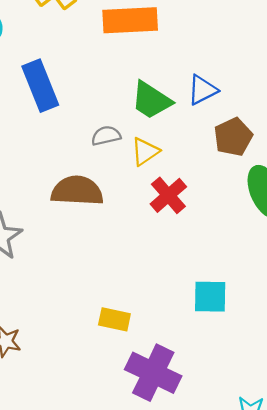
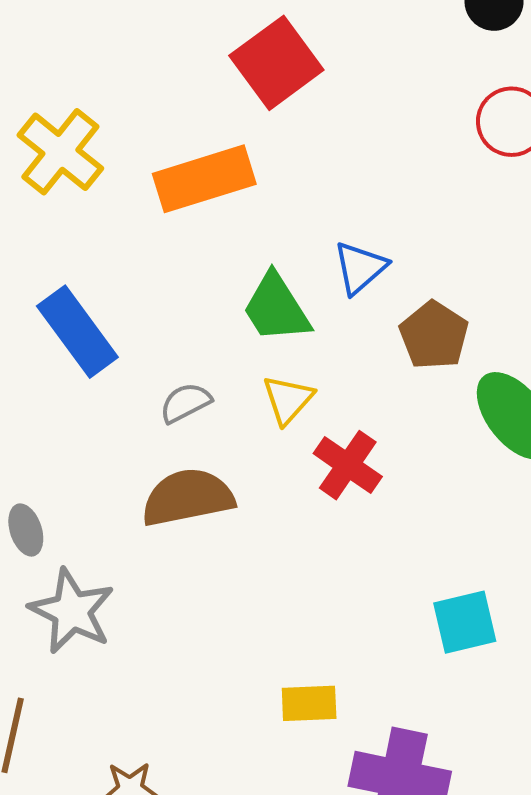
green trapezoid: (151, 100) -> (276, 308), turned 39
gray semicircle: (106, 136) -> (186, 403), moved

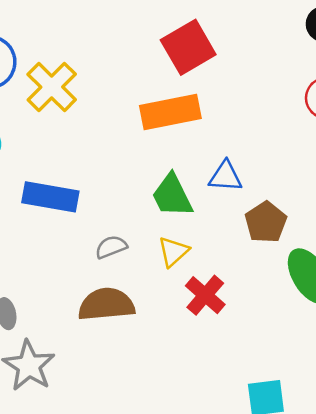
orange rectangle: (204, 179) -> (170, 112), moved
blue triangle: (360, 268) -> (225, 177), turned 39
blue rectangle: (77, 332) -> (50, 197), turned -50

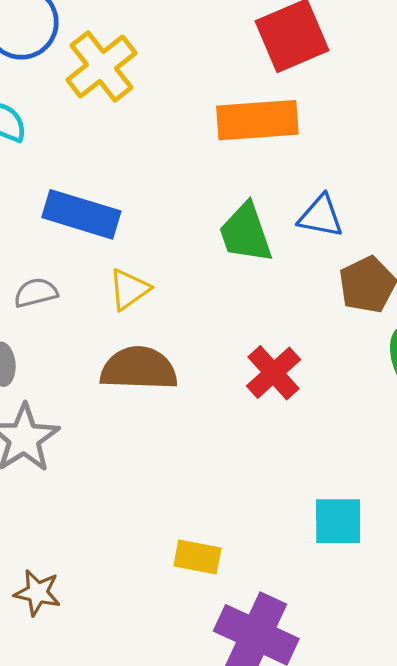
gray semicircle: (111, 247) -> (36, 293), moved
yellow triangle: (173, 252) -> (129, 289), moved

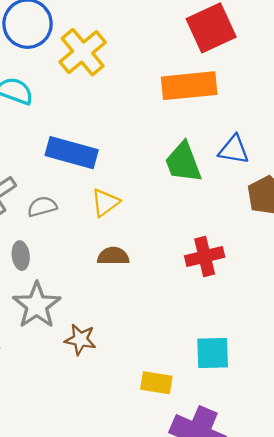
brown semicircle: (139, 369) -> (113, 256), size x0.6
red cross: (274, 373) -> (205, 256), turned 30
cyan square: (338, 521) -> (213, 353), moved
brown star: (37, 593) -> (80, 339), moved

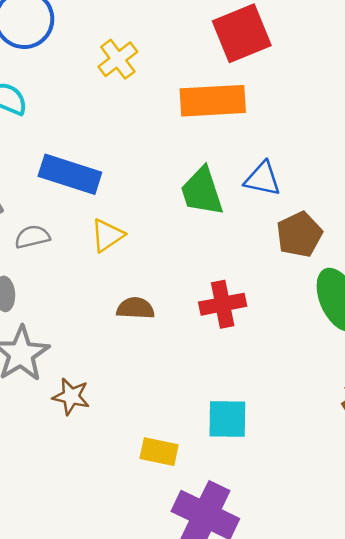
yellow cross: (83, 52) -> (118, 59), moved, size x0.7
brown semicircle: (113, 256) -> (135, 308), moved

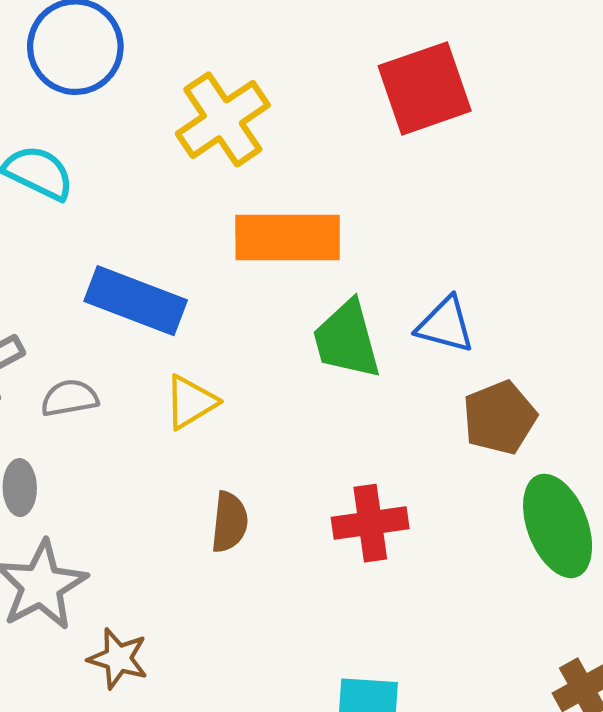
yellow cross: (118, 59) -> (223, 119), size x1.4
orange rectangle: (213, 101) -> (288, 237), moved
brown semicircle: (135, 308) -> (229, 522), turned 90

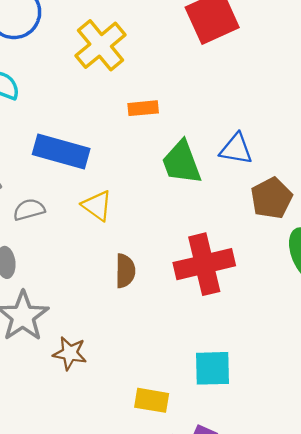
orange rectangle: (288, 237) -> (143, 108), size x0.5
yellow triangle: (191, 402) -> (97, 206), turned -48
red cross: (370, 523) -> (204, 264), size x1.4

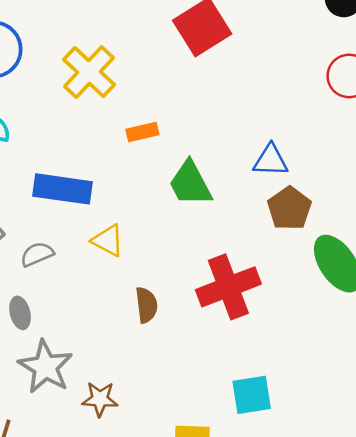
blue triangle: (236, 149) -> (271, 160), moved

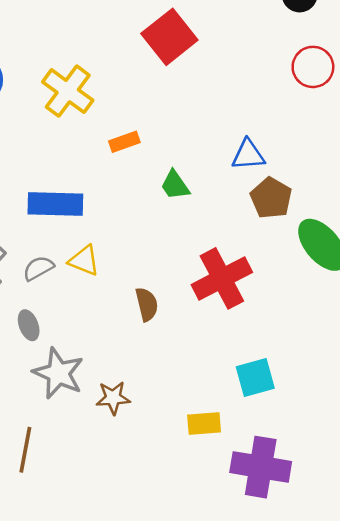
green trapezoid: (190, 183) -> (175, 185), size x0.7
yellow triangle: (108, 240) -> (84, 261), moved

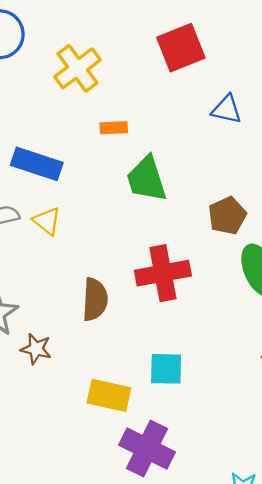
blue triangle: (248, 155) -> (227, 109), moved
green trapezoid: (175, 185) -> (147, 179), size x1.6
brown semicircle: (147, 304) -> (95, 299), moved, size x1.4
yellow rectangle: (204, 424) -> (109, 395), size x1.4

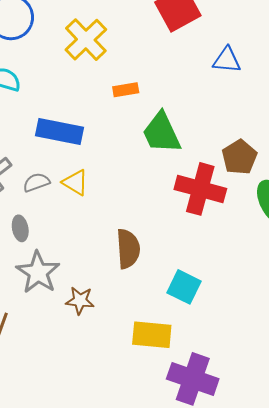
red cross: (163, 273) -> (200, 189), moved, turned 33
cyan square: (166, 369) -> (184, 287), moved, turned 32

